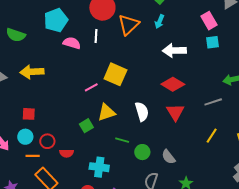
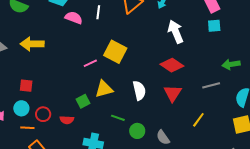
white arrow: (174, 51) -> (176, 32), turned 65
yellow line: (212, 136) -> (198, 120), moved
red semicircle: (67, 153) -> (67, 120), moved

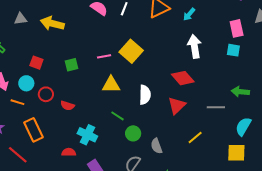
green square: (83, 101) -> (71, 65), moved
orange line: (27, 128) -> (17, 102), moved

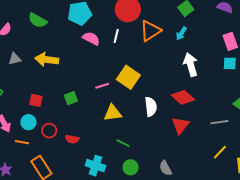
white semicircle: (145, 95) -> (151, 107), moved
green circle: (133, 133) -> (130, 167), moved
yellow line: (195, 138) -> (220, 152), moved

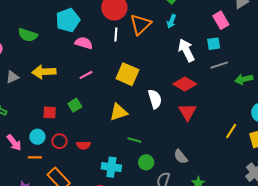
white line: (116, 36) -> (116, 35), moved
cyan square: (230, 63) -> (214, 44), moved
pink line: (102, 86) -> (86, 75), moved
red square: (36, 100) -> (50, 112), moved
gray line: (219, 122) -> (219, 65), moved

